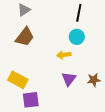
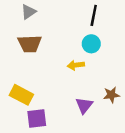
brown trapezoid: (25, 37) -> (30, 44), turned 50
purple triangle: (69, 79) -> (84, 105), moved

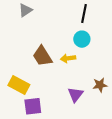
brown trapezoid: (30, 44) -> (42, 56), moved, turned 60

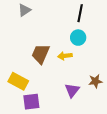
brown trapezoid: (42, 56) -> (41, 54), turned 55

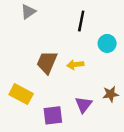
black line: (80, 13) -> (81, 21), moved
cyan circle: (78, 38) -> (107, 43), moved
purple square: (31, 102) -> (53, 115), moved

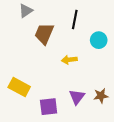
brown trapezoid: (47, 62) -> (44, 34), moved
brown star: (111, 94) -> (101, 96), moved

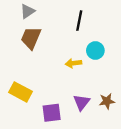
brown trapezoid: (44, 34) -> (31, 38), moved
cyan circle: (99, 40) -> (95, 51), moved

